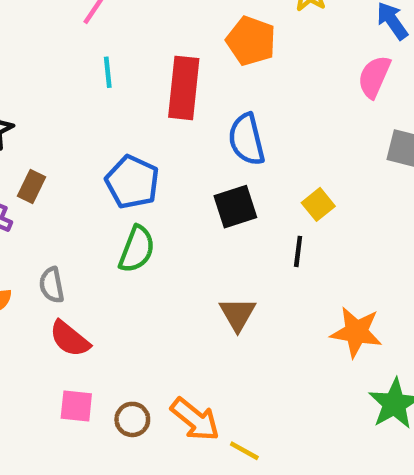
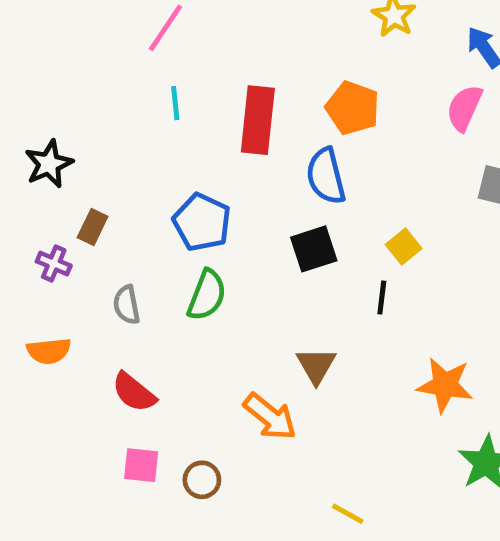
orange pentagon: (251, 41) -> (353, 108), moved
gray semicircle: (52, 285) -> (127, 305), moved
orange arrow: (195, 419) -> (270, 417), moved
yellow line: (244, 451) -> (348, 514), moved

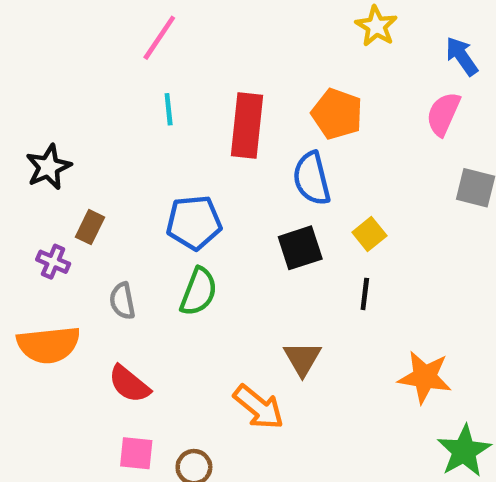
blue pentagon: (202, 222) -> (194, 222), turned -30
yellow square: (404, 246) -> (369, 234), moved
orange semicircle: (49, 351) -> (48, 345), size x1.5

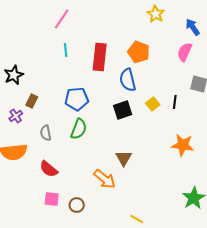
purple cross: (53, 262) -> (16, 116), turned 32
black line: (365, 294) -> (175, 102), moved
orange star: (425, 377) -> (183, 145), moved

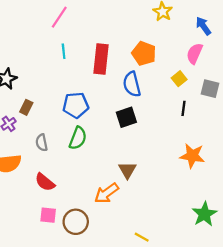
yellow square: (153, 104) -> (179, 79), moved
orange arrow: (105, 179) -> (107, 193), turned 105
brown circle: (77, 205) -> (76, 222), size x1.5

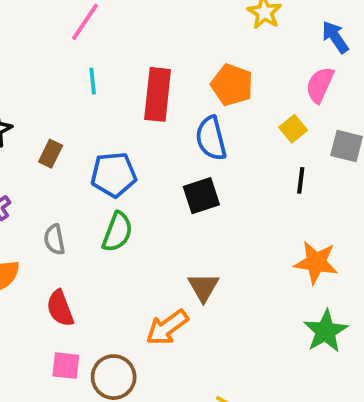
brown rectangle: (26, 107) -> (51, 154), moved
red semicircle: (45, 182) -> (60, 308), turned 30
green star: (204, 214) -> (326, 331), moved

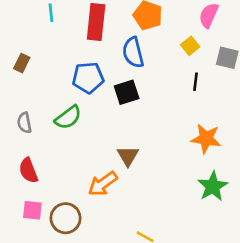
blue pentagon: (114, 175) -> (88, 78), moved
green semicircle: (117, 232) -> (68, 117), turned 32

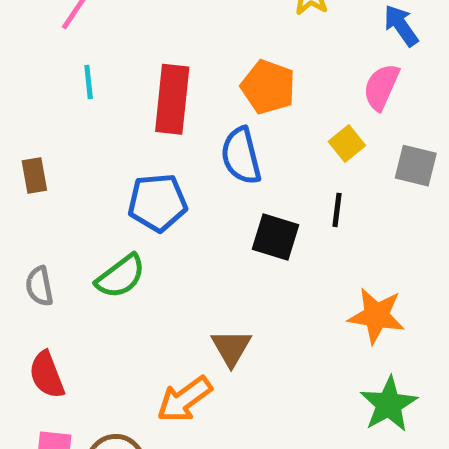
brown rectangle: (22, 63) -> (34, 175), turned -36
black line: (195, 82) -> (337, 210), moved
black square: (127, 92) -> (276, 237), moved, turned 35

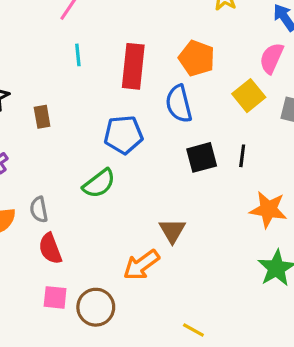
yellow square: (347, 144) -> (249, 96), size x1.4
black line: (337, 210) -> (242, 156), moved
black square: (276, 237) -> (202, 157), turned -32
gray semicircle: (39, 286) -> (39, 210), moved

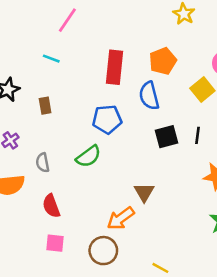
cyan line: (78, 55) -> (51, 59), moved, turned -63
orange pentagon: (197, 58) -> (163, 61), turned 30
gray semicircle: (39, 210) -> (43, 163), moved
brown circle: (96, 307) -> (103, 251), moved

